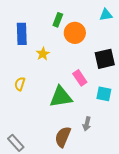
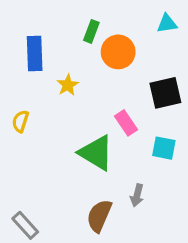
yellow semicircle: (20, 84) -> (20, 121), moved
green triangle: (61, 97) -> (96, 153), turned 40

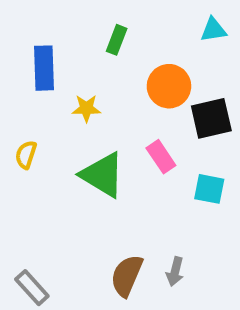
orange circle: (118, 52) -> (169, 86), moved
yellow star: (68, 85) -> (86, 108), turned 30
green triangle: (96, 153) -> (102, 175), moved
gray arrow: (137, 195) -> (175, 272), moved

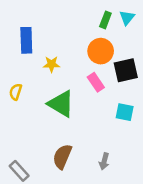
cyan triangle: (213, 30) -> (127, 18), turned -42
green rectangle: (117, 40) -> (105, 20), moved
pink rectangle: (161, 157) -> (96, 82), moved
brown semicircle: (127, 276) -> (62, 157), moved

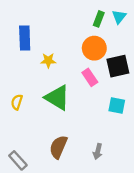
yellow semicircle: (16, 92) -> (17, 102), moved

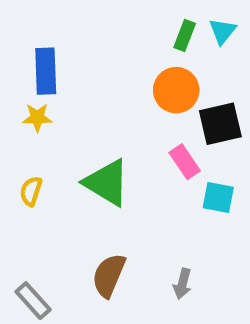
yellow star: (48, 61) -> (37, 117), moved
pink rectangle: (90, 77) -> (185, 162), moved

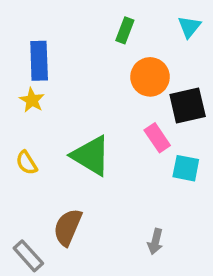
green rectangle: (185, 35) -> (125, 30), moved
yellow star: (37, 117) -> (32, 100), turned 30
yellow semicircle: (31, 191) -> (27, 163), turned -50
brown semicircle: (109, 275) -> (68, 227), moved

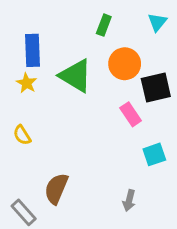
green triangle: (91, 156) -> (76, 76), moved
cyan square: (186, 168) -> (154, 154), moved, turned -30

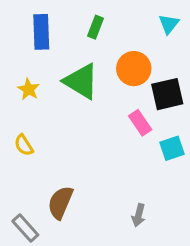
green rectangle: (104, 25) -> (95, 27), moved
blue rectangle: (32, 50) -> (41, 32), moved
cyan square: (154, 154) -> (172, 148), moved

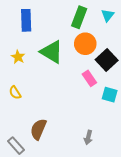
green rectangle: (95, 27) -> (79, 17), moved, size x1.5
black square: (167, 94) -> (107, 60), turned -30
cyan square: (172, 148) -> (110, 95), turned 35

